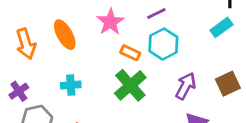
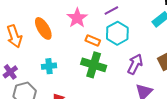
green cross: (130, 85) -> (94, 65), turned -30

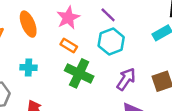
purple line: (111, 11) -> (108, 15), turned 64
orange rectangle: (93, 41) -> (69, 45), moved

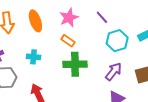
cyan hexagon: (111, 41) -> (117, 41), moved
green cross: (79, 73) -> (75, 64), turned -30

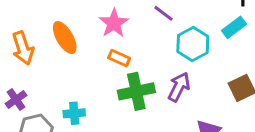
cyan cross: (34, 57) -> (74, 113), moved
purple arrow: (114, 71) -> (179, 87), moved

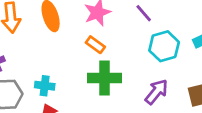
purple arrow: (179, 87) -> (156, 92), moved

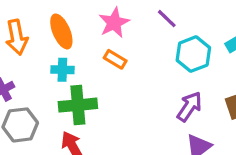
green cross: (105, 78) -> (78, 105), moved
cyan cross: (45, 86) -> (62, 70), moved

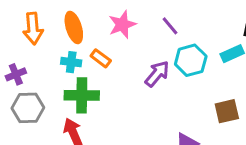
orange rectangle: (115, 59) -> (101, 58), moved
purple arrow: (189, 107) -> (157, 74), moved

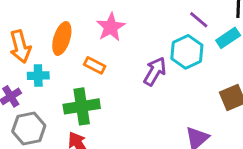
purple line: (170, 26) -> (199, 20), moved
orange ellipse: (74, 27) -> (62, 39), turned 44
cyan cross: (71, 62) -> (38, 76), moved

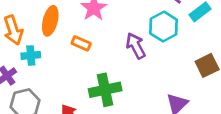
purple arrow: (155, 71) -> (136, 46), turned -55
green cross: (82, 106) -> (105, 90), moved

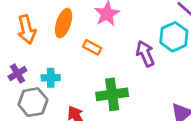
cyan cross: (31, 55) -> (51, 78), moved

